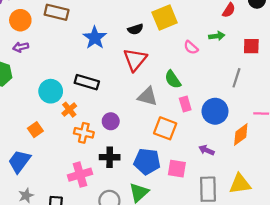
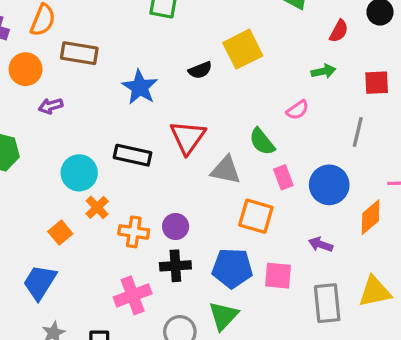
purple arrow: (21, 47) -> (51, 106), moved
pink semicircle: (191, 47) -> (298, 110), moved, turned -72
red triangle: (135, 60) -> (188, 137), moved
orange cross: (69, 110) -> (97, 207), moved
purple circle: (111, 121) -> (176, 227), moved

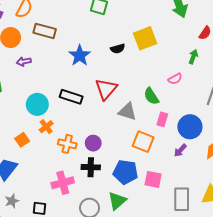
green arrow: (323, 71) -> (193, 57), turned -64
pink rectangle: (283, 177) -> (162, 119), turned 32
purple arrow: (321, 244) -> (180, 150), moved, turned -72

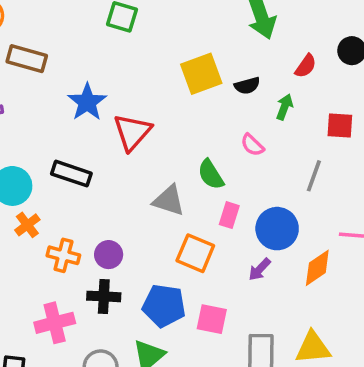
black semicircle: (118, 49) -> (247, 86), moved
pink semicircle: (175, 79) -> (252, 145), turned 72
red triangle: (106, 89) -> (132, 132), moved

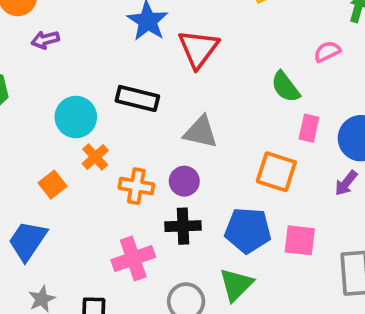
pink semicircle: (252, 145) -> (327, 52), turned 115
gray triangle: (169, 200) -> (201, 132), moved

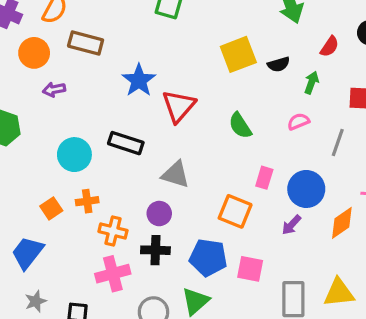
pink semicircle: (327, 52) -> (298, 121), moved
green semicircle: (285, 87) -> (240, 126), moved
orange cross: (95, 157) -> (87, 201), moved, turned 30
orange cross: (136, 186) -> (113, 231), moved

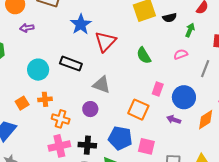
purple arrow: (291, 225) -> (174, 120), turned 64
black cross: (155, 250) -> (87, 145), moved

